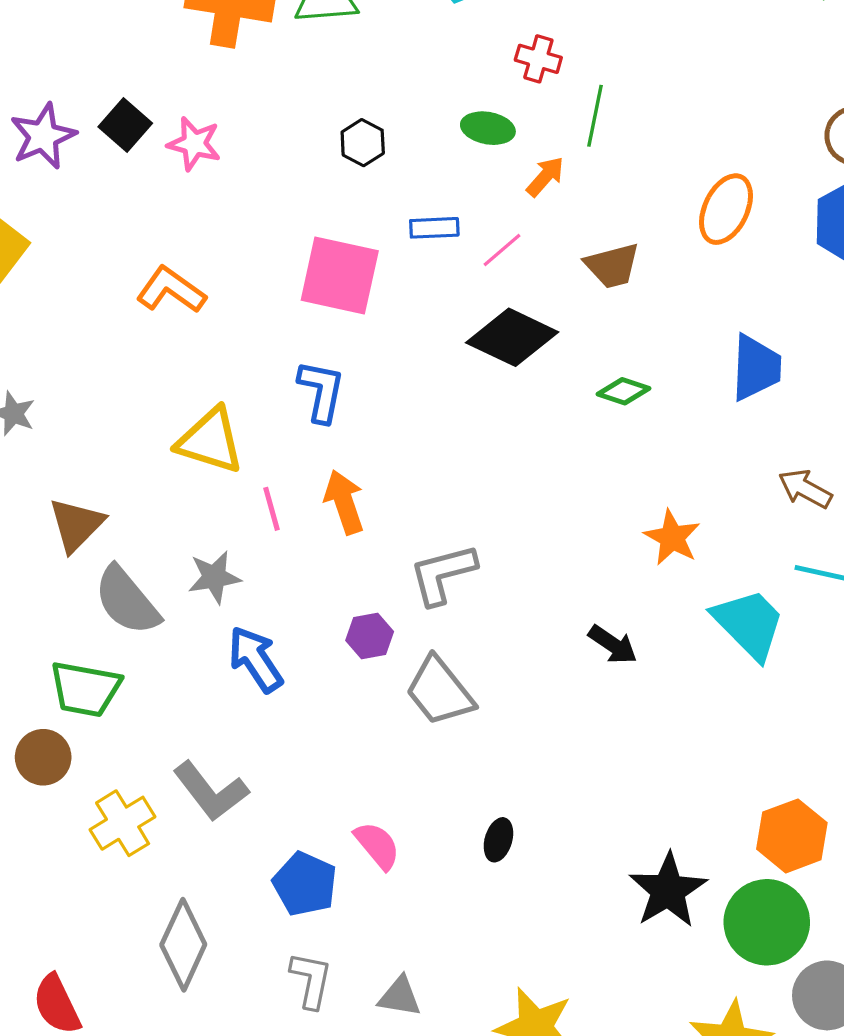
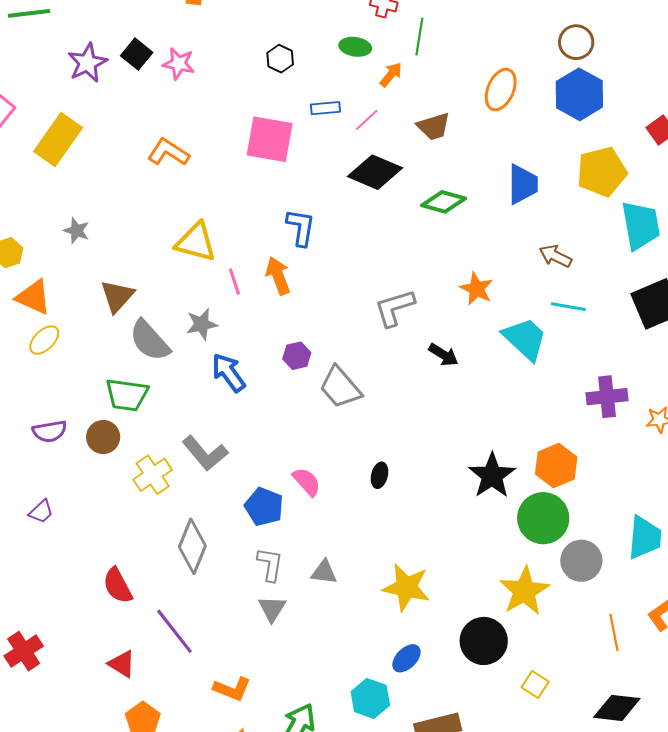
blue L-shape: (321, 391) -> (301, 228), moved
green diamond: (624, 391) -> (444, 202), size x1.4
gray L-shape: (443, 574) -> (395, 308), moved
black star: (668, 890) -> (492, 476), moved

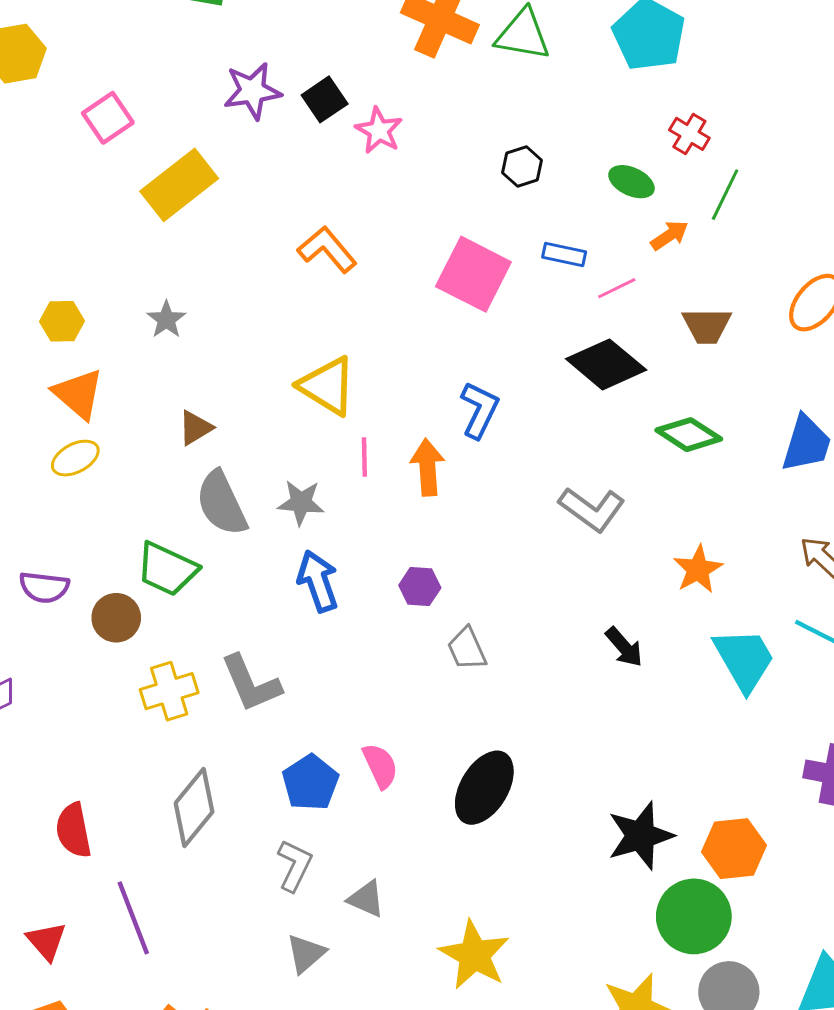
brown triangle: (117, 296) -> (195, 428), size x0.7
gray L-shape: (395, 308) -> (592, 509), moved, turned -144
gray trapezoid: (340, 387) -> (467, 649), size x0.7
black ellipse: (380, 475) -> (484, 788), size x2.0
gray triangle: (272, 609) -> (306, 954), moved

